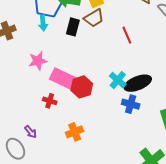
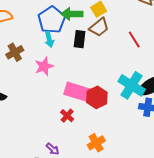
pink star: (38, 61) -> (44, 66), moved
cyan cross: (118, 80) -> (132, 85), size x1.5
red cross: (50, 101) -> (67, 116), turned 32

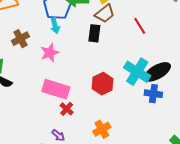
black rectangle: (80, 39) -> (94, 33), moved
pink rectangle: (78, 92) -> (56, 89), moved
red cross: (67, 116) -> (67, 109), moved

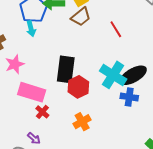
black rectangle: (94, 33) -> (66, 69), moved, size x1.5
pink star: (50, 53) -> (15, 64), moved
orange cross: (102, 129) -> (82, 122), moved

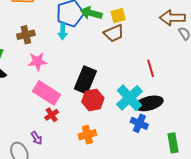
red line: (116, 29) -> (151, 68), moved

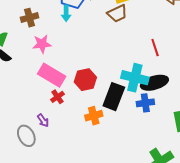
black rectangle: (85, 80) -> (114, 97), moved
cyan cross: (130, 98) -> (135, 78), turned -32
red hexagon: (93, 100) -> (85, 80), moved
blue cross: (139, 123) -> (145, 103), turned -30

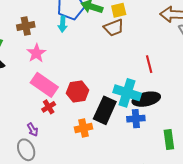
pink star: (42, 44) -> (36, 53), turned -30
gray ellipse: (26, 136) -> (26, 150), moved

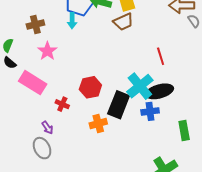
pink rectangle: (44, 85) -> (33, 83), moved
cyan cross: (127, 93) -> (140, 86), turned 36
red cross: (49, 107) -> (62, 104), turned -32

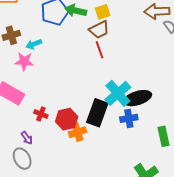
cyan arrow: (72, 21) -> (34, 44), moved, turned 70
pink star: (47, 51) -> (24, 61), turned -30
red line: (161, 56) -> (100, 50), moved
red hexagon: (90, 87) -> (67, 119), moved

